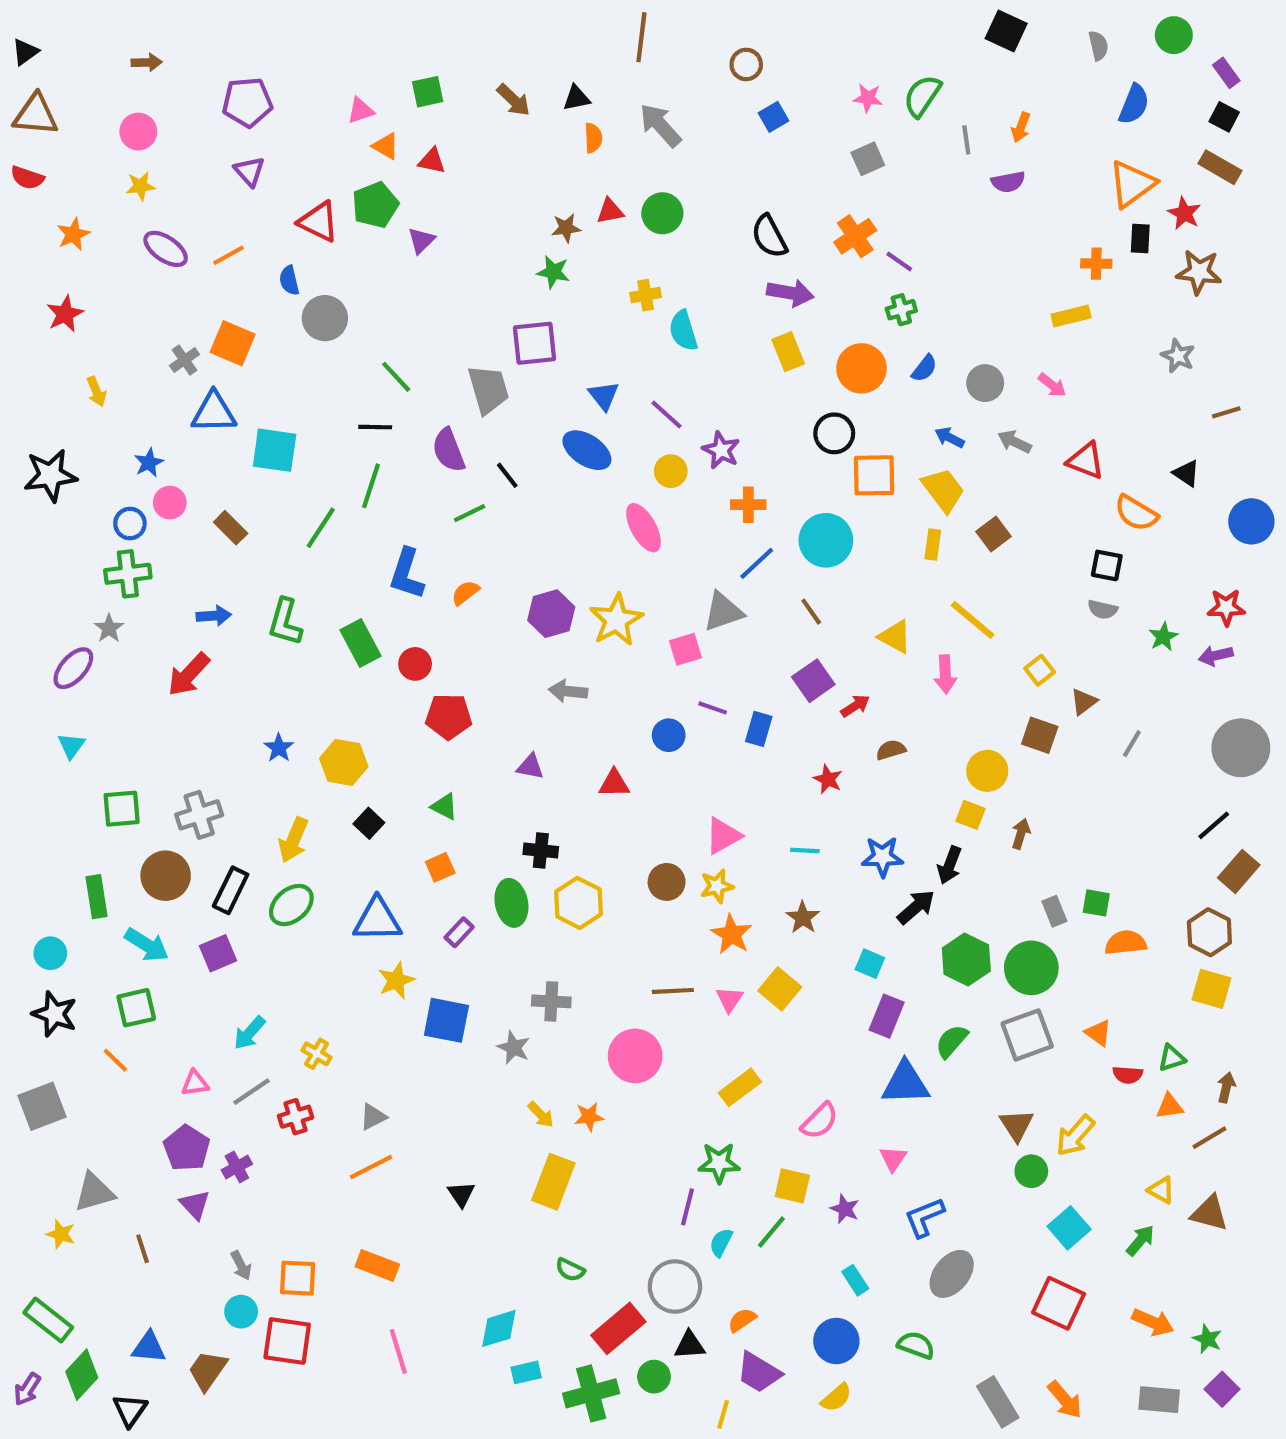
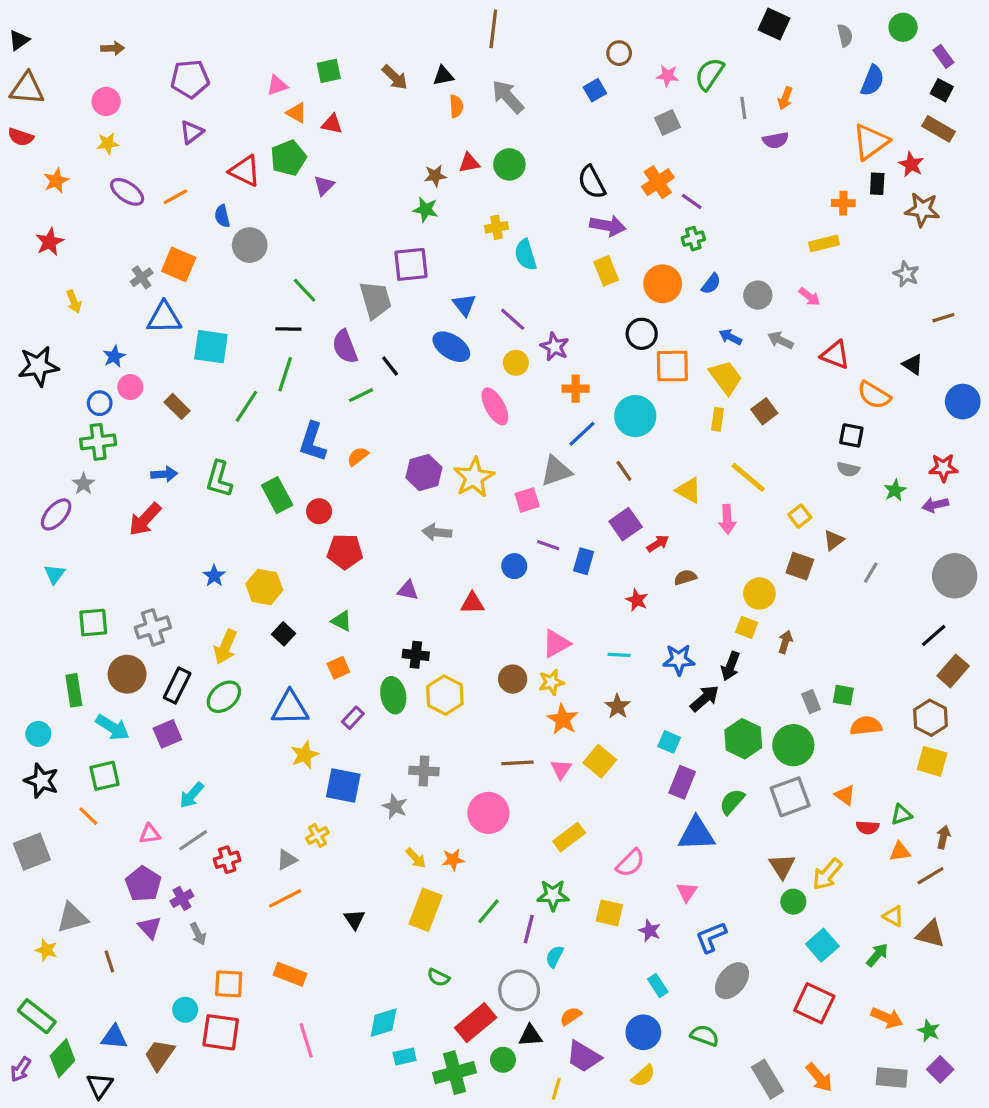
brown circle: (746, 64) -> (619, 53), moved
purple triangle: (249, 171) -> (192, 132), turned 35
yellow cross: (317, 1054) -> (317, 836), moved, turned 30
green line: (771, 1232) -> (488, 911), moved
gray arrow: (241, 1266) -> (198, 934), moved

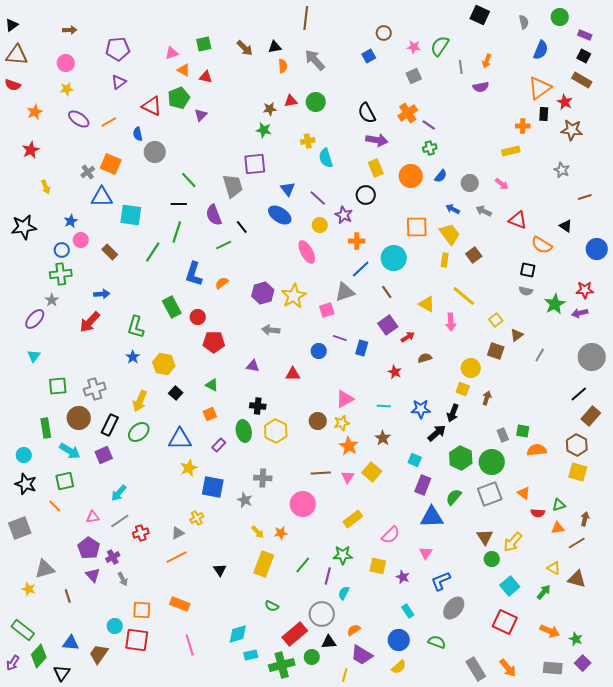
purple rectangle: (943, 56) -> (585, 35), turned -32
black circle: (642, 334) -> (366, 195), moved
green L-shape: (219, 479) -> (136, 327), moved
green star: (895, 490) -> (555, 304), size x1.5

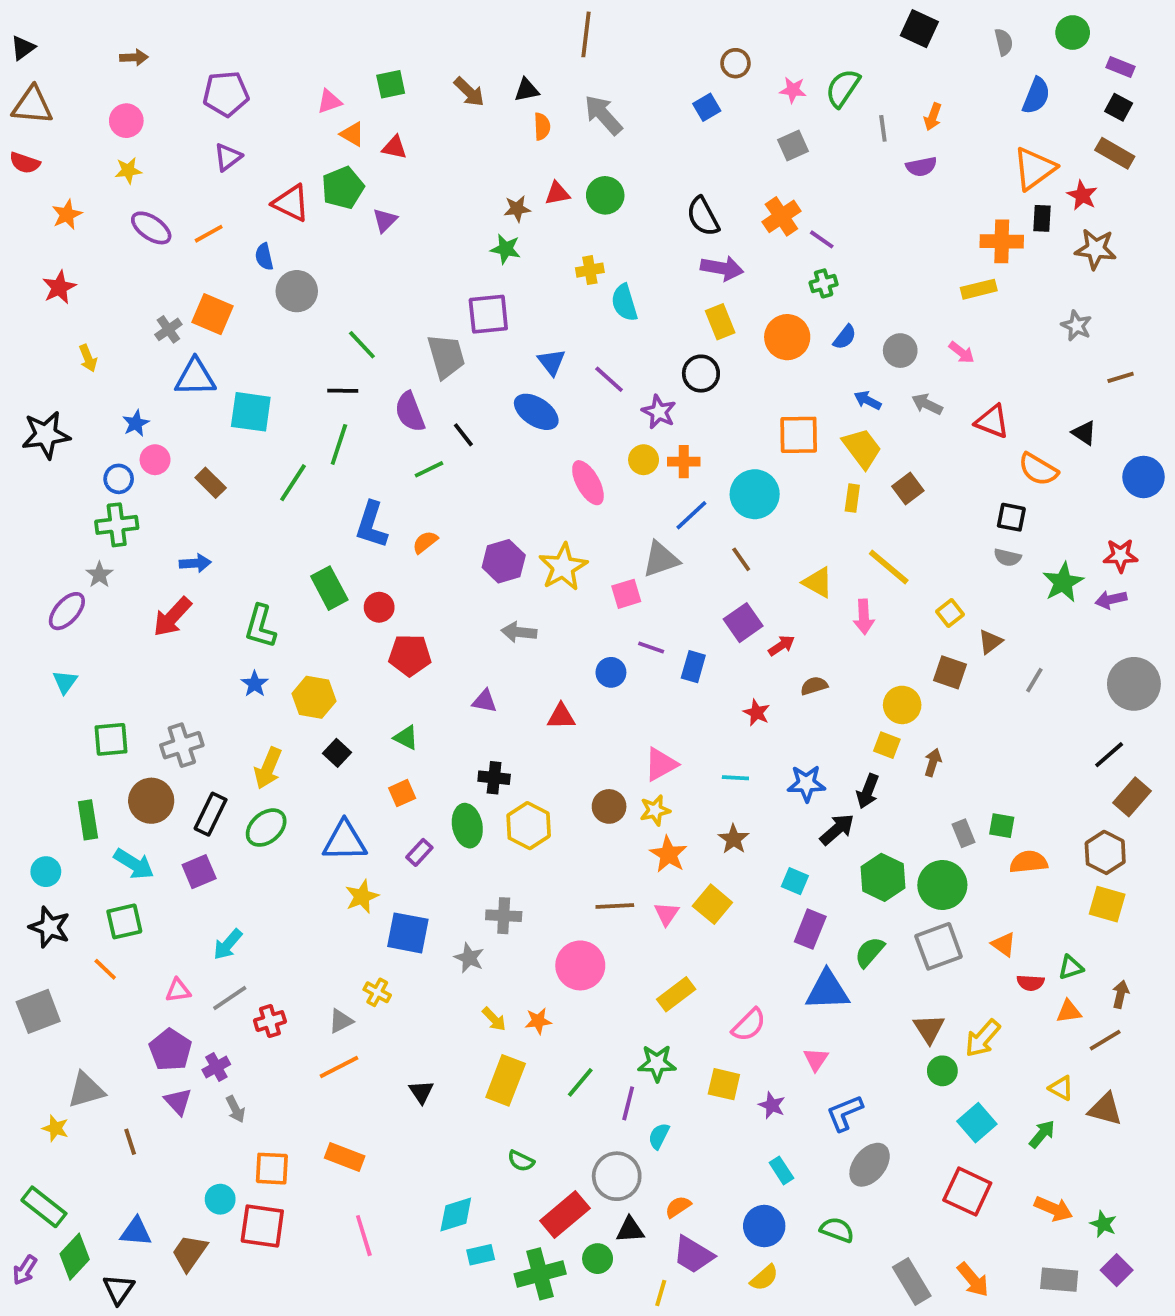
orange cross: (523, 126) -> (1002, 241), size x1.5
yellow circle: (320, 225) -> (644, 460), moved
yellow cross: (197, 518) -> (377, 992), turned -32

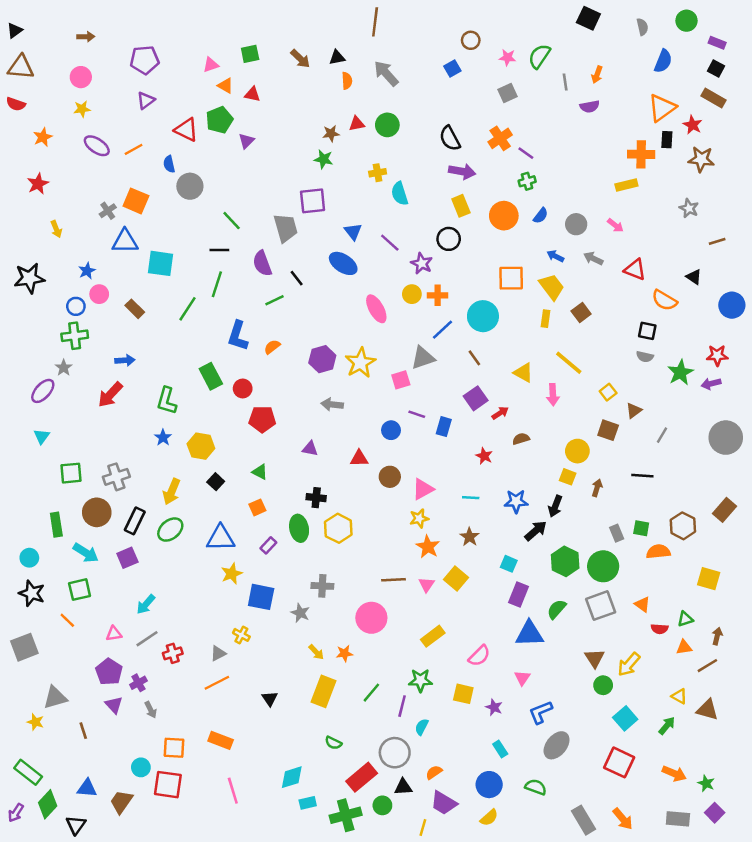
black line: (1109, 755) -> (642, 476), moved, turned 45
brown circle: (609, 806) -> (390, 477), moved
brown hexagon: (1105, 852) -> (683, 526), moved

